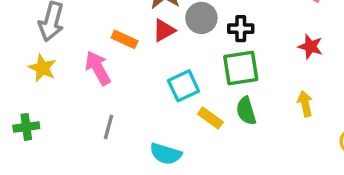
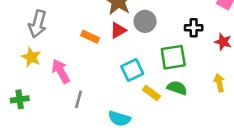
black cross: (241, 29) -> (194, 28), moved
pink arrow: (98, 68) -> (61, 71), moved
green semicircle: (246, 111) -> (177, 88), turned 126

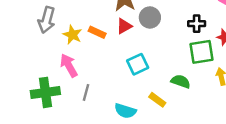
yellow star: (31, 57) -> (72, 35), moved
green square: (173, 57) -> (202, 52), moved
yellow rectangle: (151, 93) -> (157, 100), moved
green cross: (20, 99) -> (45, 92), moved, size x1.6

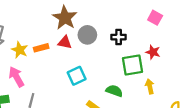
black cross: (197, 24) -> (119, 37), moved
red triangle: (124, 26) -> (65, 42), turned 40
orange rectangle: (97, 32) -> (41, 48), turned -40

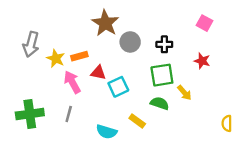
red triangle: (65, 42) -> (98, 73), moved
green square: (133, 65) -> (162, 75), moved
pink arrow: (16, 77) -> (72, 82), moved
yellow arrow: (150, 86) -> (184, 93), moved, turned 152

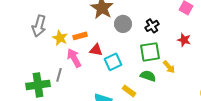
black cross: (164, 44) -> (152, 26), turned -32
gray line: (69, 114) -> (59, 75), moved

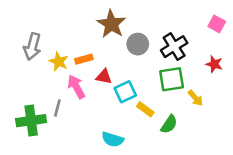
black cross: (152, 26) -> (174, 47), size x1.5
green semicircle: (148, 76) -> (169, 124), moved, turned 105
yellow rectangle: (129, 91) -> (145, 109), moved

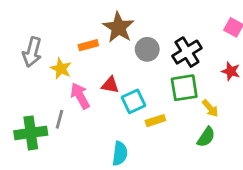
orange rectangle: (84, 59) -> (88, 45), moved
yellow rectangle: (145, 109) -> (155, 121), turned -54
green semicircle: (169, 124) -> (206, 137), moved
cyan semicircle: (113, 139) -> (120, 153), turned -100

